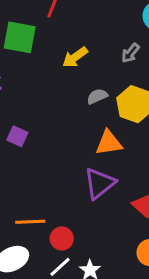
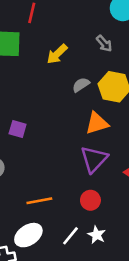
gray arrow: (130, 53) -> (104, 44), turned -72
red circle: (62, 238) -> (90, 200), moved

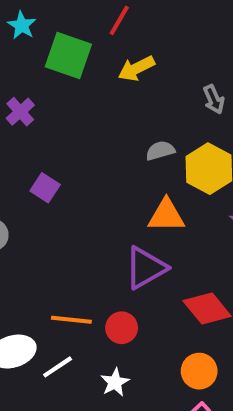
yellow arrow: (57, 54) -> (136, 68), moved
orange line: (39, 201) -> (71, 320), moved
white line: (70, 236) -> (58, 367), moved

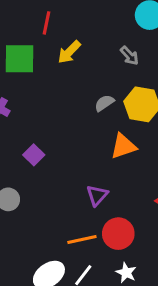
purple square: (45, 188) -> (34, 155), turned 30
purple triangle: (146, 268) -> (97, 195), moved, size x0.7
red circle: (122, 328) -> (118, 234), size x1.4

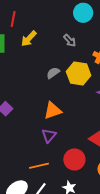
orange triangle: (123, 146) -> (53, 111), moved
red circle: (118, 234) -> (74, 159), moved

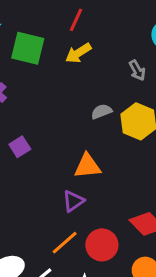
red line: (13, 19) -> (76, 20), moved
orange line: (39, 166) -> (65, 243), moved, turned -42

